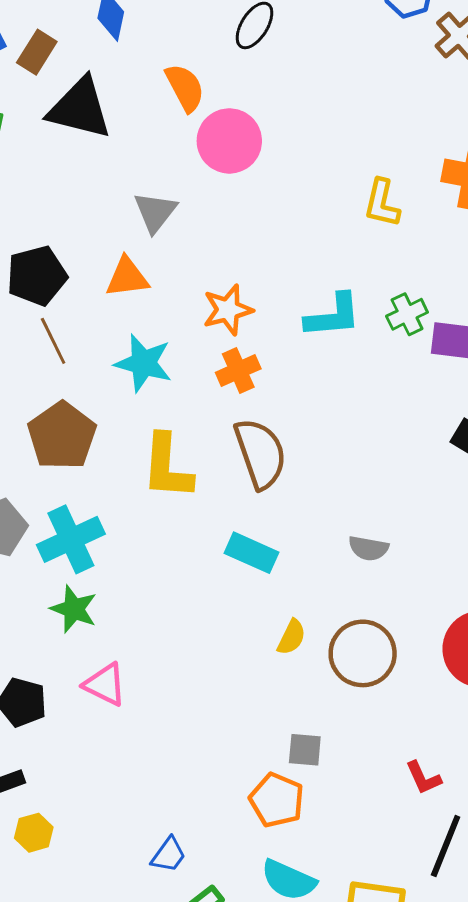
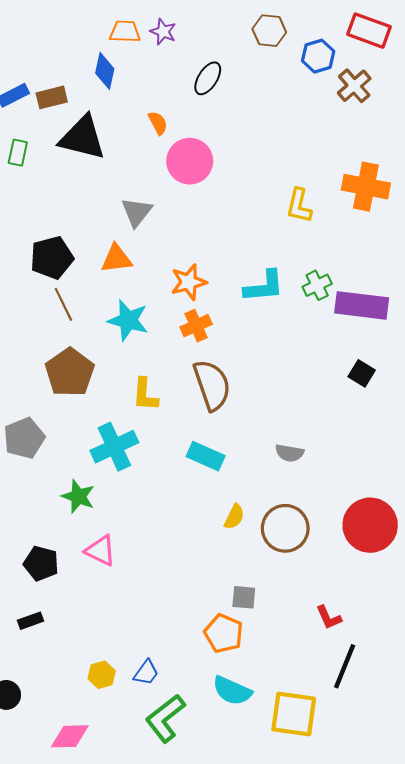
brown rectangle: (37, 52) -> (52, 97), turned 44
orange semicircle: (185, 88) -> (158, 123), size x0.7
yellow L-shape: (167, 467) -> (145, 395), size x0.7
cyan cross: (71, 539) -> (114, 447), moved
yellow hexagon: (34, 833) -> (102, 675), moved

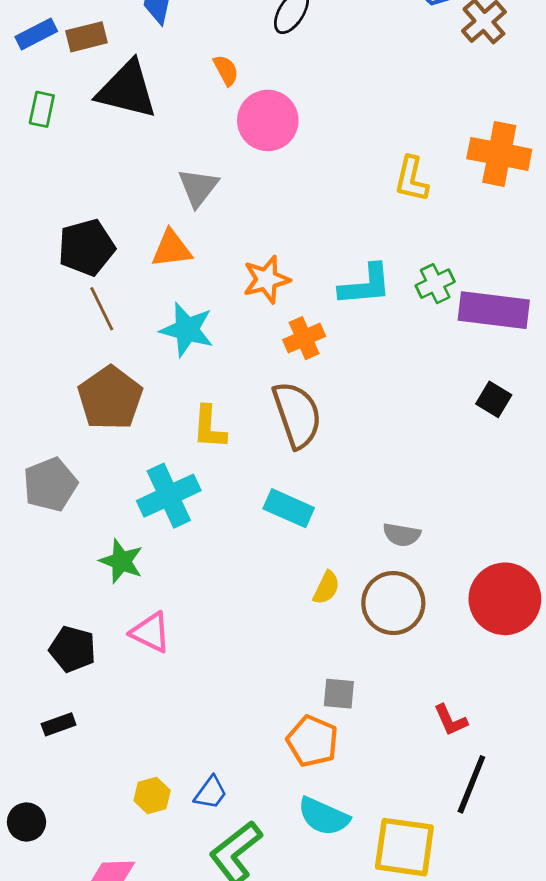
orange cross: (196, 326) -> (304, 338), moved
gray semicircle: (289, 453) -> (402, 535), moved

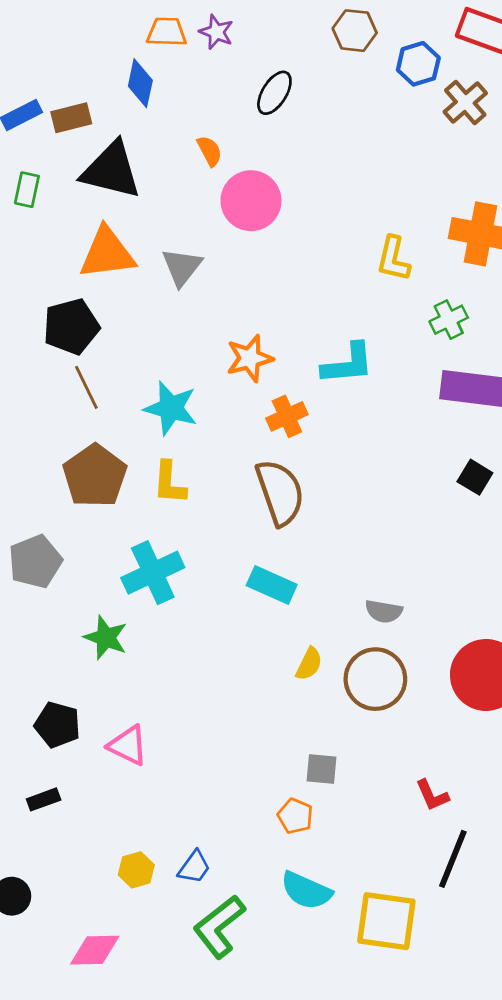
orange triangle: (172, 249) -> (107, 253), moved, size x1.4
green cross: (435, 284) -> (449, 320), moved
yellow L-shape: (209, 427) -> (169, 483), moved
pink triangle: (151, 632) -> (128, 745), moved
orange pentagon: (312, 741) -> (295, 816), size x0.7

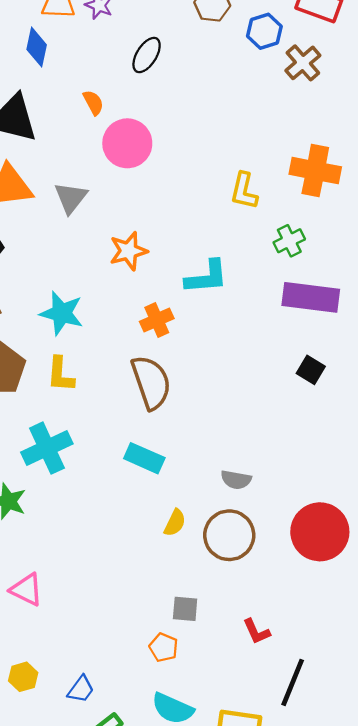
orange star: (250, 358) -> (128, 251), moved
red L-shape: (432, 795) -> (256, 632), moved
yellow hexagon: (136, 870) -> (23, 677), moved

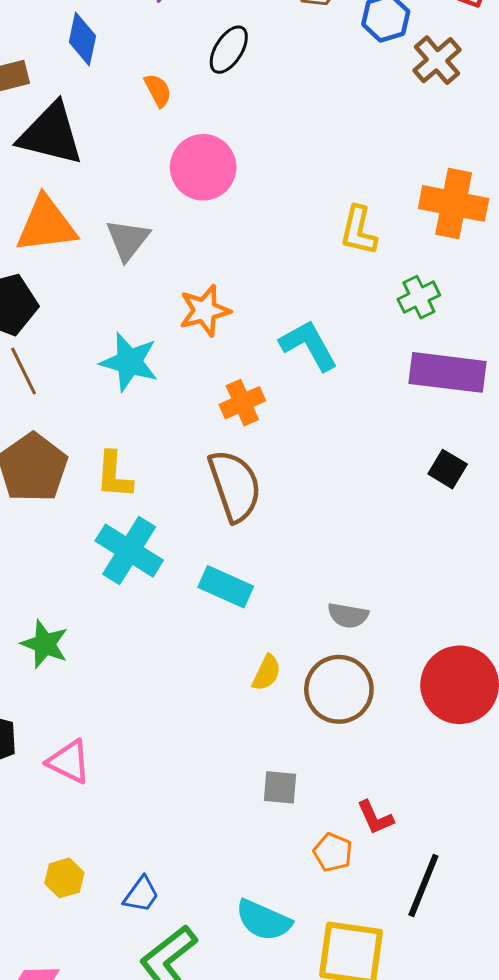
orange semicircle: (93, 103) -> (158, 90), moved
cyan L-shape: (207, 277) -> (309, 345), turned -114
cyan star: (62, 313) -> (129, 362), moved
cyan cross: (47, 448) -> (129, 551), moved, turned -33
orange pentagon: (164, 647) -> (333, 852), moved

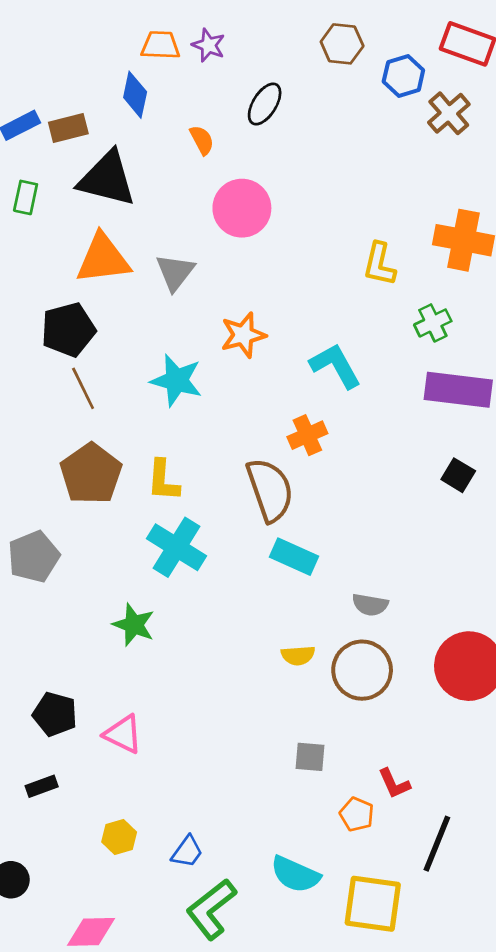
orange cross: (242, 403) -> (307, 435), moved
cyan rectangle: (226, 587) -> (294, 557), moved
green star: (45, 644) -> (134, 625), moved
yellow semicircle: (266, 673) -> (298, 655), turned 60

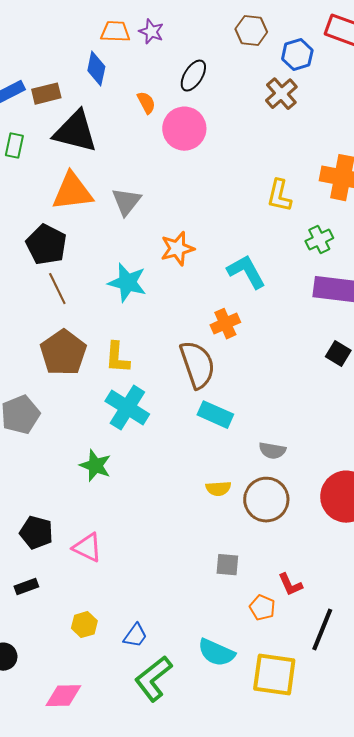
brown cross: (449, 113) -> (281, 94), moved
pink circle: (242, 208) -> (184, 129), moved
black pentagon: (68, 330) -> (46, 245), turned -30

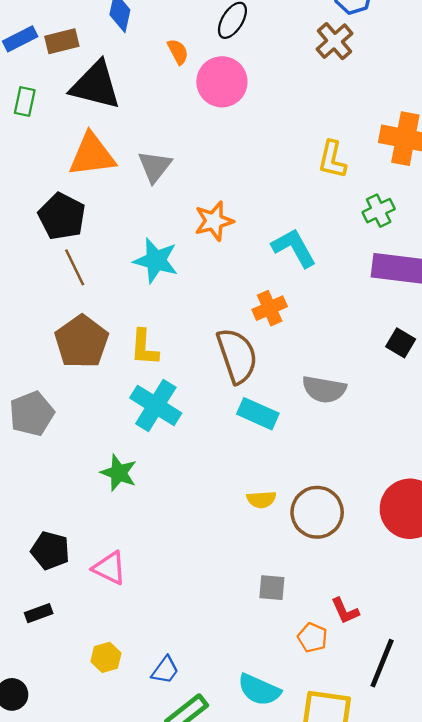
gray semicircle: (272, 451) -> (324, 389), moved, size x1.4

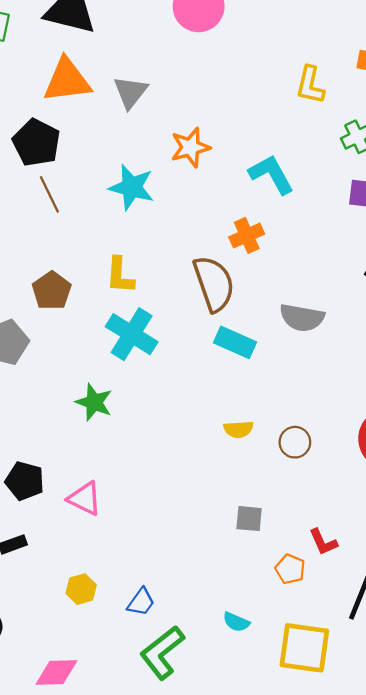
brown pentagon: (82, 342) -> (52, 291), moved, size x0.7
brown circle: (317, 512) -> (295, 442), size x0.6
cyan semicircle: (259, 690) -> (236, 622), size x0.6

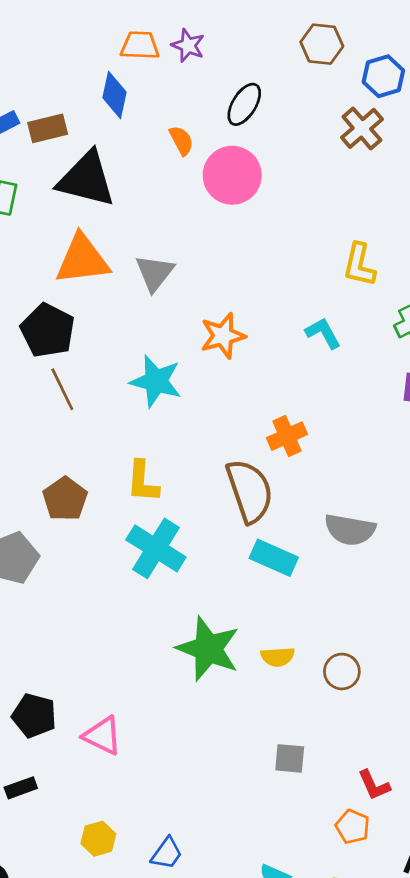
cyan L-shape: (271, 174) -> (323, 333), moved, size x0.7
green star: (94, 402) -> (208, 649), moved, size x1.5
orange pentagon: (290, 569) -> (353, 827), moved

